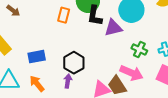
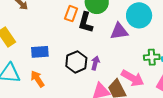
black L-shape: (95, 16) -> (86, 22), moved
green cross: (139, 50) -> (152, 57), moved, turned -35
purple arrow: (68, 81) -> (95, 63), moved

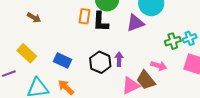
blue rectangle: (40, 52) -> (62, 61), turned 42
pink arrow: (133, 78) -> (159, 66), size x0.7

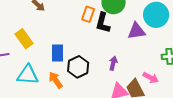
blue rectangle: (62, 61) -> (58, 53), turned 54
black hexagon: (100, 62) -> (78, 67), moved

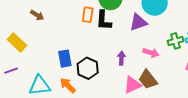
yellow rectangle: (24, 39) -> (17, 42), moved
pink arrow: (151, 78) -> (151, 53), moved

